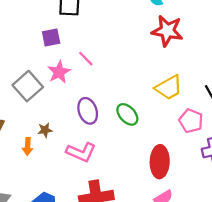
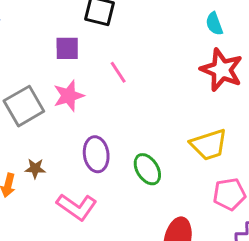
pink line: (86, 59) -> (118, 72), moved
pink pentagon: (191, 121) -> (229, 194), turned 30

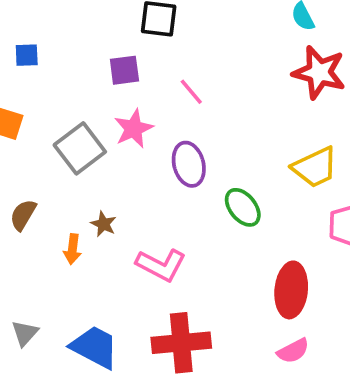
purple ellipse: (96, 154) -> (189, 164), moved
brown star: (35, 168) -> (104, 224), turned 30

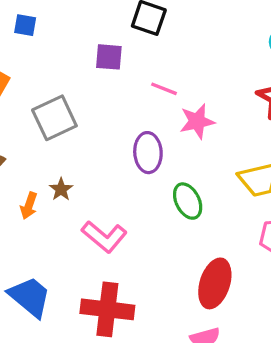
pink line: (191, 92) -> (164, 89), turned -40
pink star: (134, 129) -> (197, 121), moved

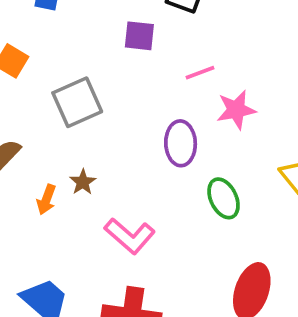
pink line: (164, 89) -> (200, 73), turned -44

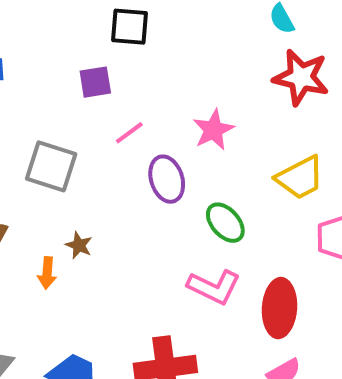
pink line: (200, 73) -> (129, 133), moved
gray square: (77, 102) -> (51, 166), turned -33
pink L-shape: (130, 236) -> (214, 287), moved

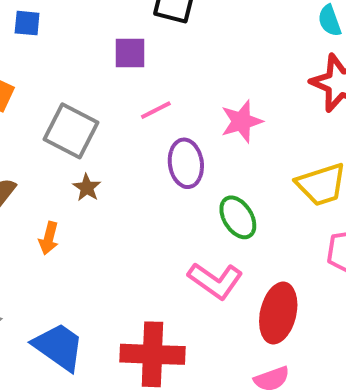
brown star: (79, 245) -> (87, 188), moved

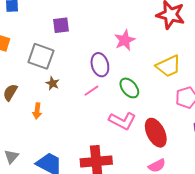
purple square: (130, 53) -> (61, 25), moved
pink line: (156, 110) -> (91, 91), moved
red ellipse: (278, 313) -> (156, 133), turned -32

